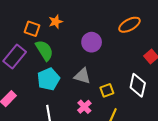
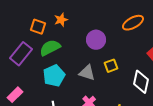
green semicircle: (44, 50) -> (50, 48), turned -85
yellow square: (107, 90) -> (111, 66), moved

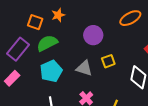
pink rectangle: (15, 95) -> (12, 78), moved

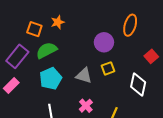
orange ellipse: (130, 18) -> (130, 25), turned -45
purple circle: (93, 35) -> (104, 42), moved

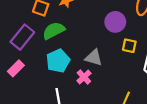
yellow square: (108, 68) -> (129, 46), moved, turned 32
pink cross: (86, 106) -> (84, 77), moved

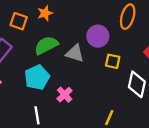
green semicircle: (54, 31) -> (46, 45), moved
gray triangle: (94, 58) -> (75, 53), moved

